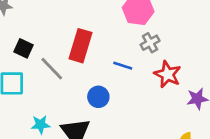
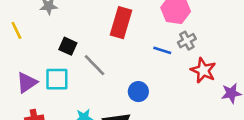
red rectangle: (80, 46) -> (121, 23), moved
blue line: (123, 66) -> (162, 50), moved

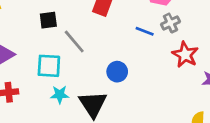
black square: (68, 46) -> (48, 20), turned -36
cyan square: (57, 79) -> (49, 66), moved

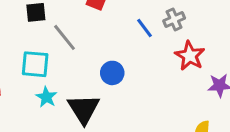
blue line: (145, 31) -> (144, 28), turned 30
cyan star: (60, 95) -> (46, 97), turned 30

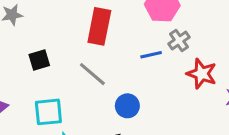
blue line: (144, 28) -> (151, 55), turned -55
gray line: (64, 37) -> (92, 74), moved

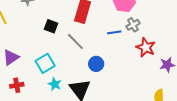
black square: (39, 60) -> (51, 26), moved, turned 32
cyan square: (48, 112) -> (45, 63), turned -30

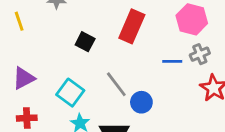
gray line: (75, 42) -> (116, 84), moved
cyan square: (45, 63) -> (70, 93), turned -30

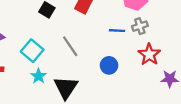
blue circle: (141, 102) -> (109, 65), moved

